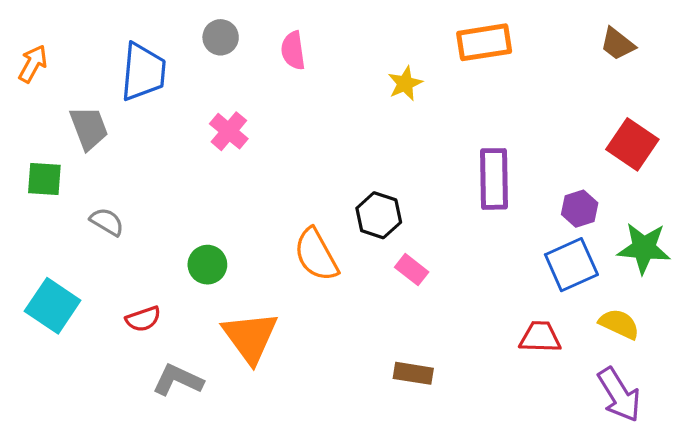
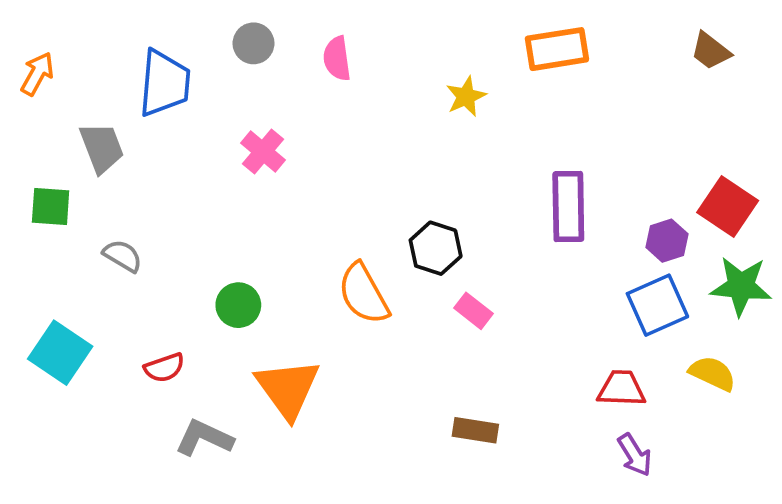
red square: (632, 144) -> (728, 206), moved
purple arrow: (619, 395) -> (635, 455), moved, size x0.7

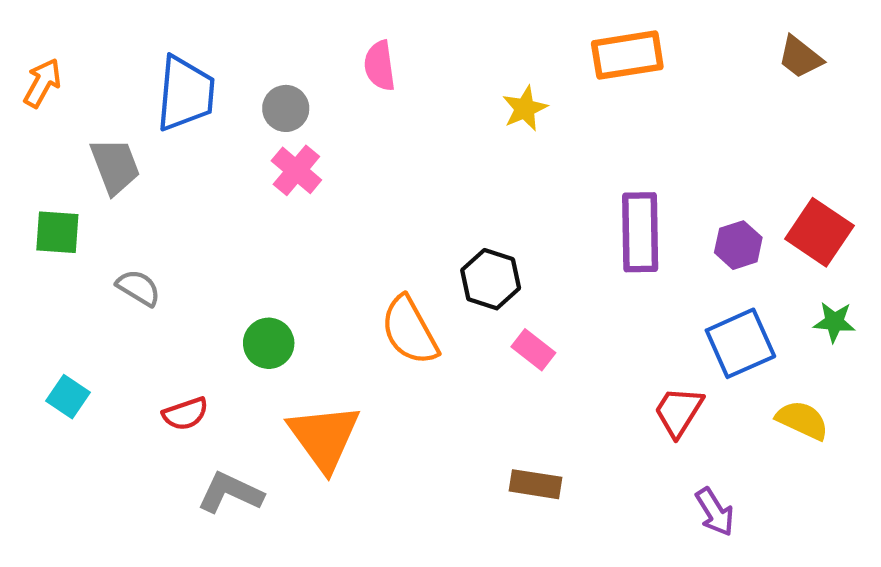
gray circle: (254, 43) -> (286, 108), moved
purple hexagon: (667, 241) -> (738, 245), moved
green star: (741, 286) -> (834, 322), size x0.6
cyan square: (60, 353) -> (68, 397), size x0.6
red trapezoid: (621, 389) -> (679, 412), moved, turned -60

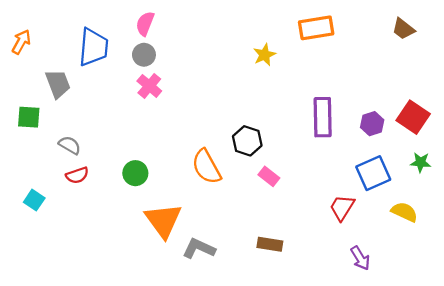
pink semicircle: (380, 66) -> (145, 24), moved, turned 30
red semicircle: (185, 414) -> (77, 175), moved
gray L-shape: (230, 493) -> (199, 248), moved

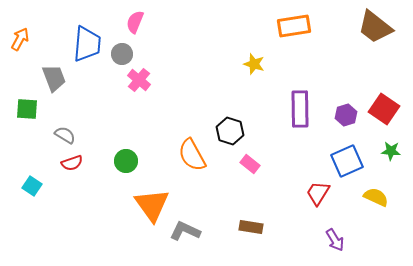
brown trapezoid: (403, 29) -> (375, 27), size x1.6
gray circle: (144, 55) -> (122, 54), moved
yellow star: (265, 55) -> (254, 64), moved, turned -30

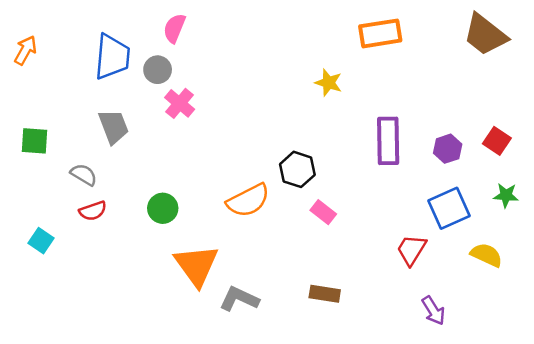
gray trapezoid: (54, 78) -> (114, 127), moved
red square: (384, 109) -> (497, 141), size x0.7
orange semicircle: (192, 155) -> (248, 200), turned -88

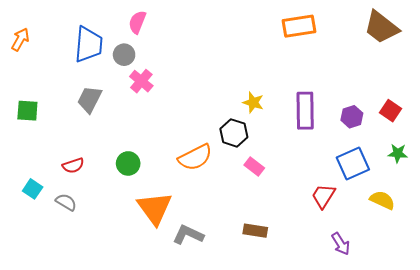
yellow star: (329, 83) -> (253, 102), moved
gray trapezoid: (114, 127) -> (89, 99), turned -132
gray semicircle: (84, 175) -> (66, 202), moved

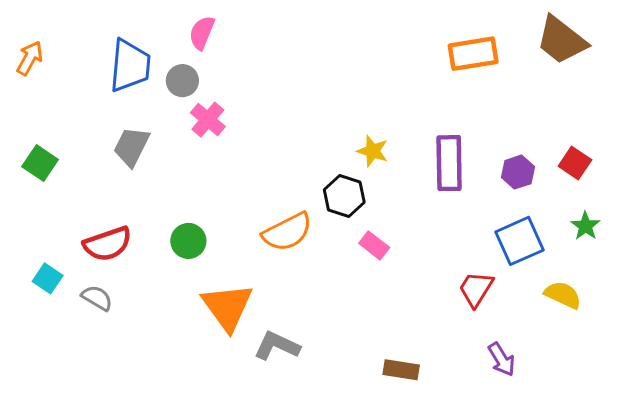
orange rectangle: (299, 26) -> (473, 54), moved
green square: (27, 111) -> (40, 163), turned 30
green star: (398, 153) -> (585, 226), turned 30
red semicircle: (73, 166) -> (108, 244), size x1.5
brown rectangle: (255, 231) -> (401, 370), moved

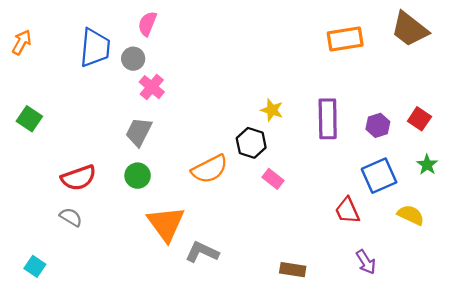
gray trapezoid: (131, 147) -> (139, 132), moved
cyan square: (48, 278) -> (35, 266), moved
red trapezoid: (476, 289) -> (347, 211), turned -56

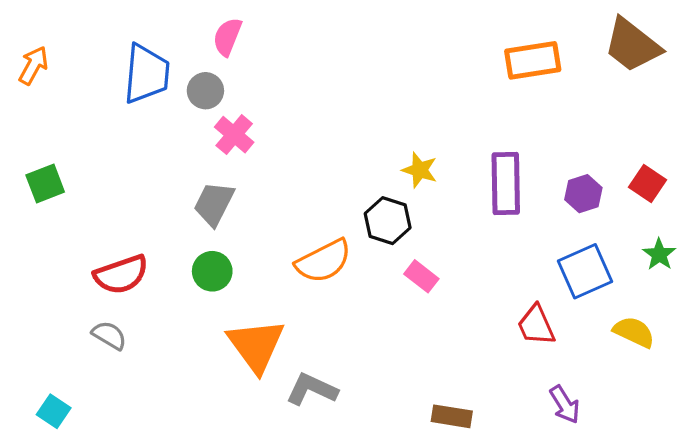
green square: (29, 119) -> (45, 184), turned 35

